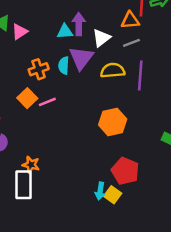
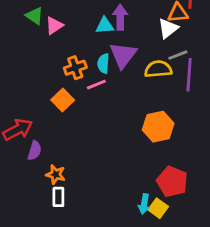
white triangle: (101, 38) -> (168, 28), moved
gray line: (131, 43) -> (178, 55), moved
pink line: (47, 102) -> (96, 85), moved
orange star: (31, 165) -> (56, 174), moved
white rectangle: (23, 185) -> (58, 197), size x0.6

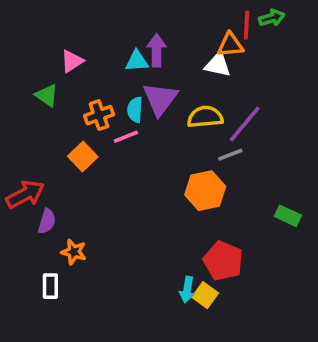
green triangle: (35, 16) -> (47, 95), moved
white triangle: (168, 28) -> (218, 65), turned 50
gray line: (178, 55) -> (230, 155), moved
purple line: (189, 75) -> (245, 124), turned 36
white rectangle: (58, 197) -> (50, 286), moved

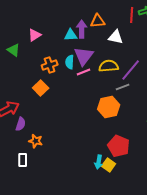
orange triangle: (230, 45) -> (98, 21), moved
green triangle: (47, 95) -> (14, 50), moved
pink line: (126, 137) -> (84, 72), moved

